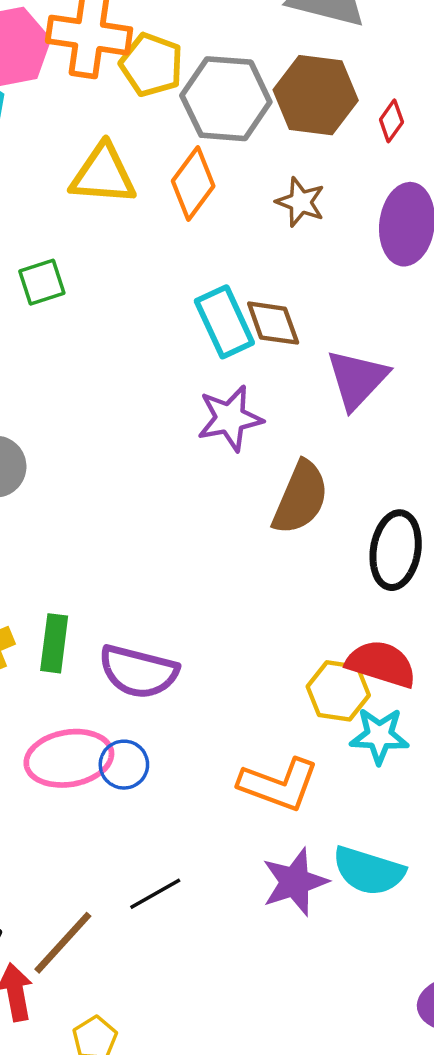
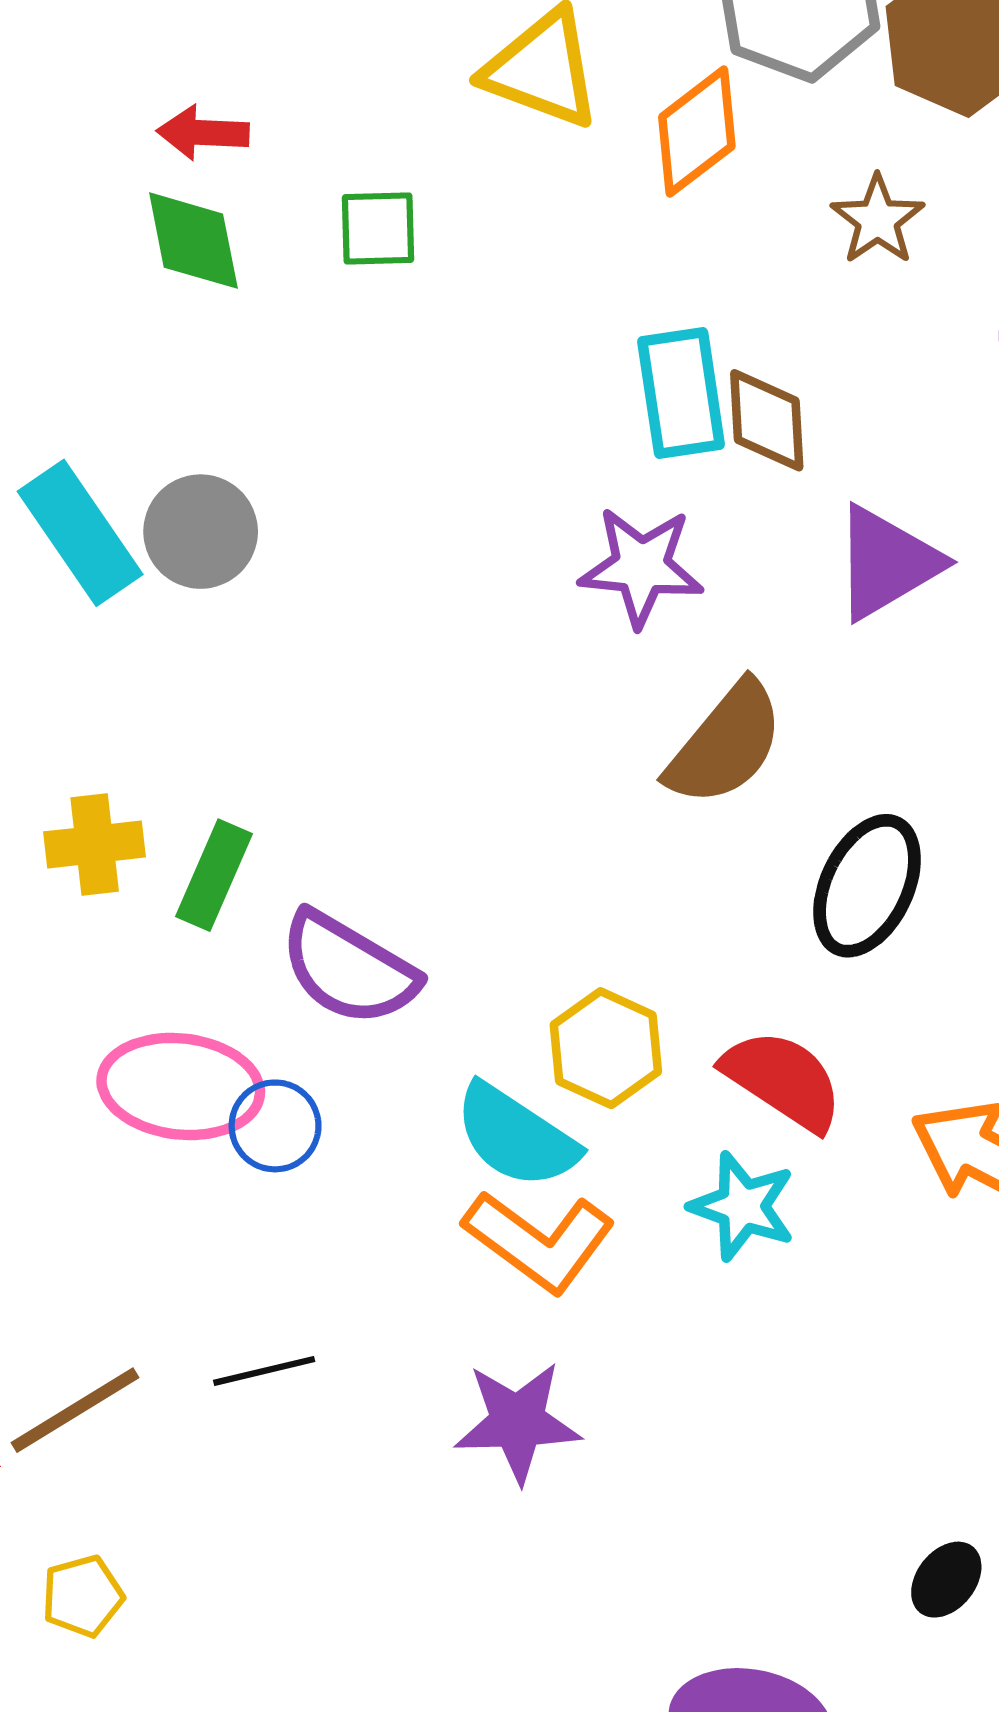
yellow hexagon: (338, 691) -> (606, 1048), moved
cyan semicircle: (369, 871) -> (516, 1136), moved

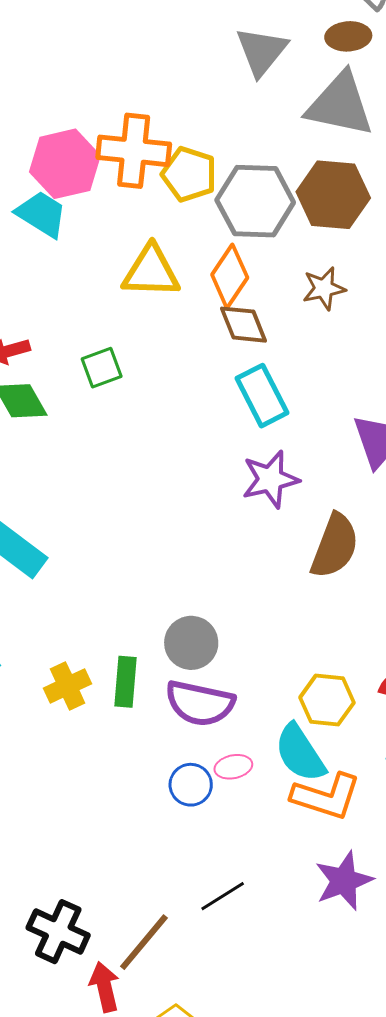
brown star: (878, 220) -> (324, 288), turned -30
brown diamond: (767, 420) -> (244, 325), moved
gray circle: (201, 532) -> (191, 643), moved
pink ellipse: (181, 1086) -> (233, 767), moved, size x0.5
cyan semicircle: (516, 1136) -> (300, 753), turned 42

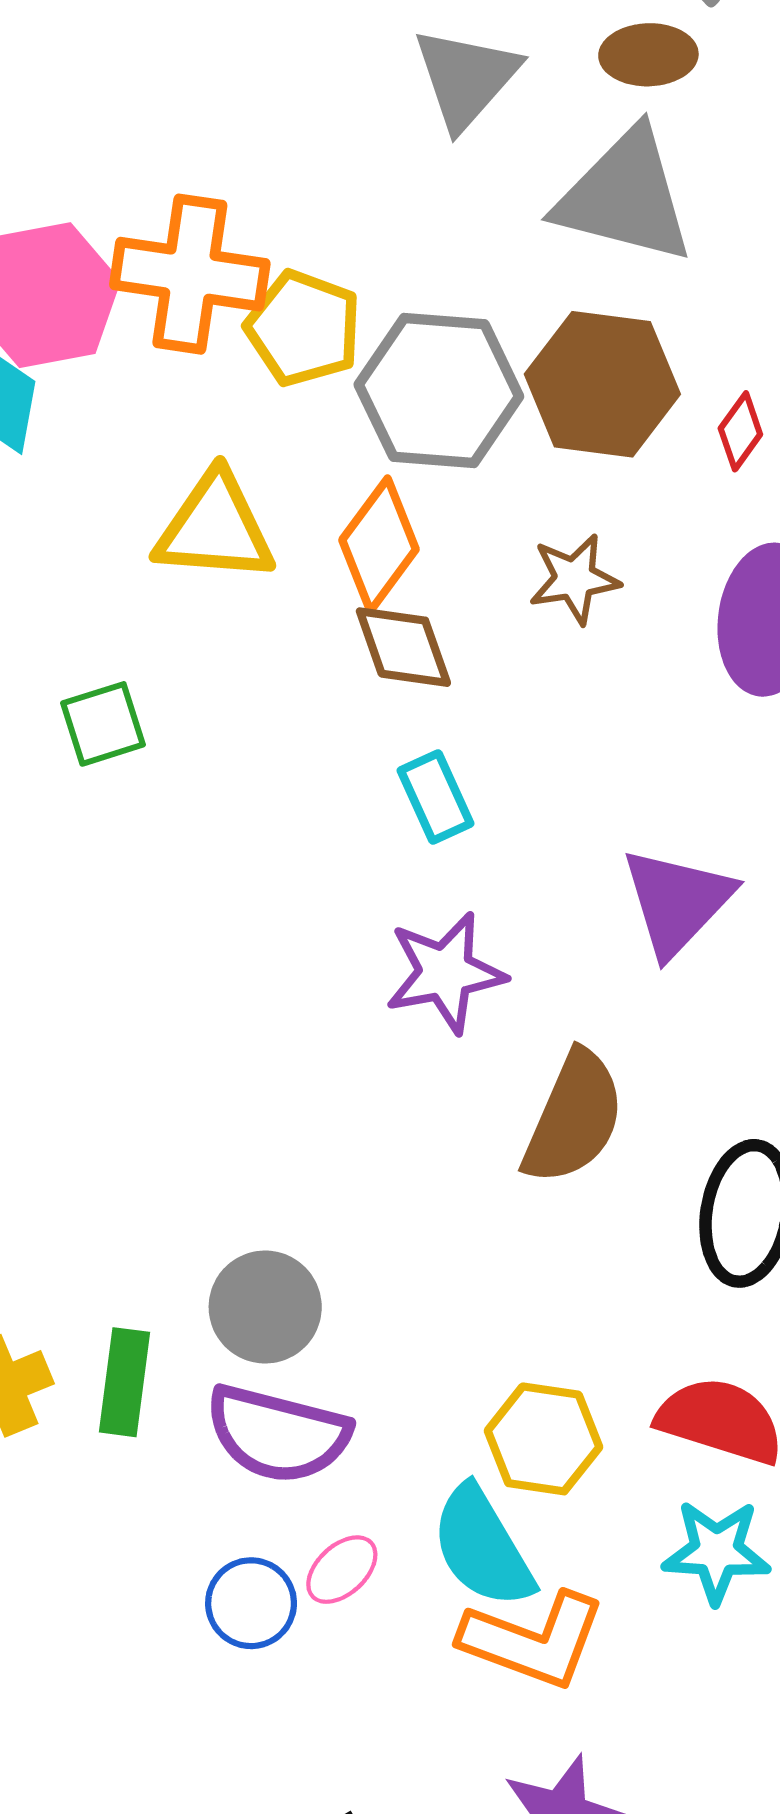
cyan rectangle: (262, 396) -> (436, 797), size x0.7
pink ellipse: (233, 767) -> (342, 1570), turned -33

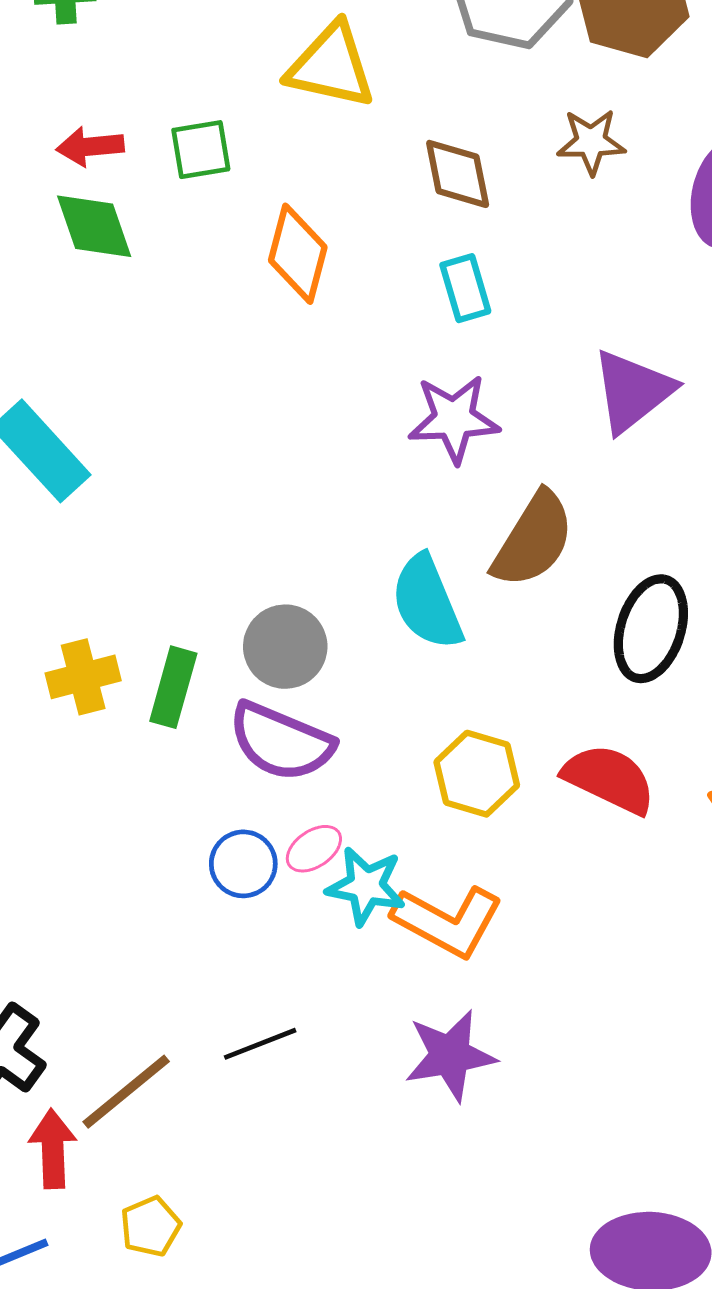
orange diamond: (379, 545) -> (298, 254), moved, turned -30
green square: (103, 724) -> (201, 150), moved
cyan semicircle: (482, 1547) -> (427, 602), moved
cyan star: (716, 1551) -> (366, 886), moved

